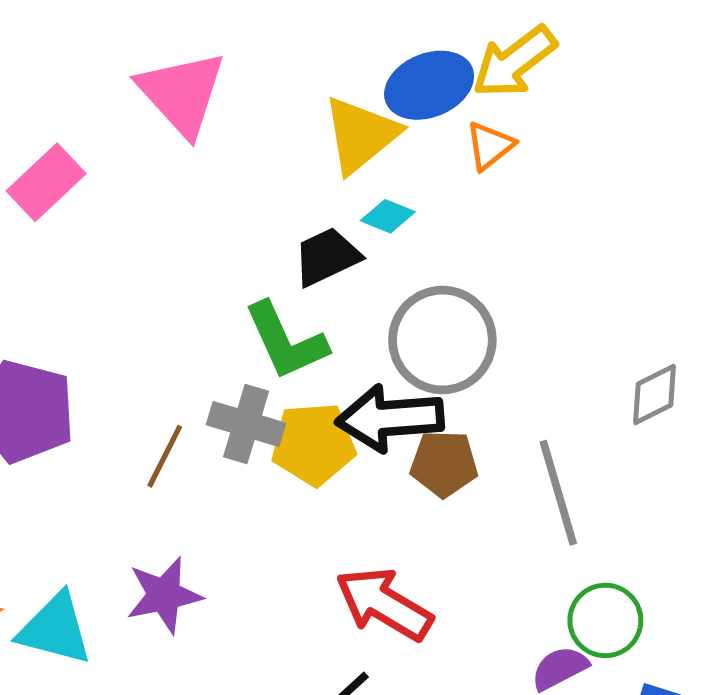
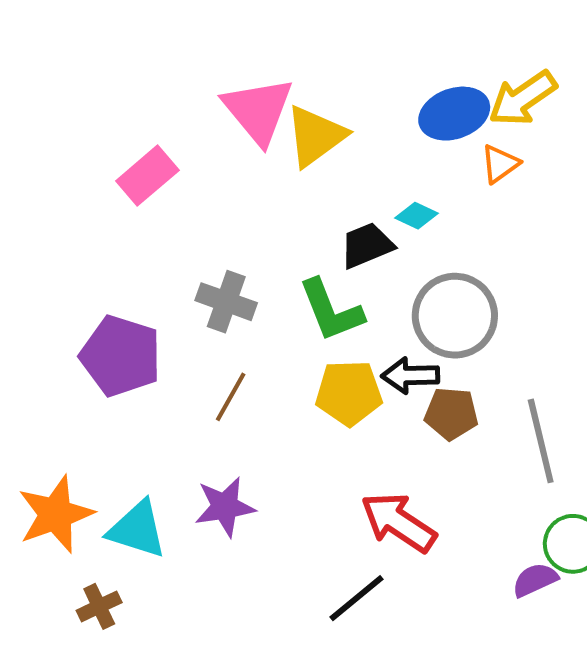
yellow triangle: (361, 135) -> (316, 136), moved
black arrow: (390, 418) -> (410, 376), size x0.7
gray cross: (246, 424) -> (226, 302), moved

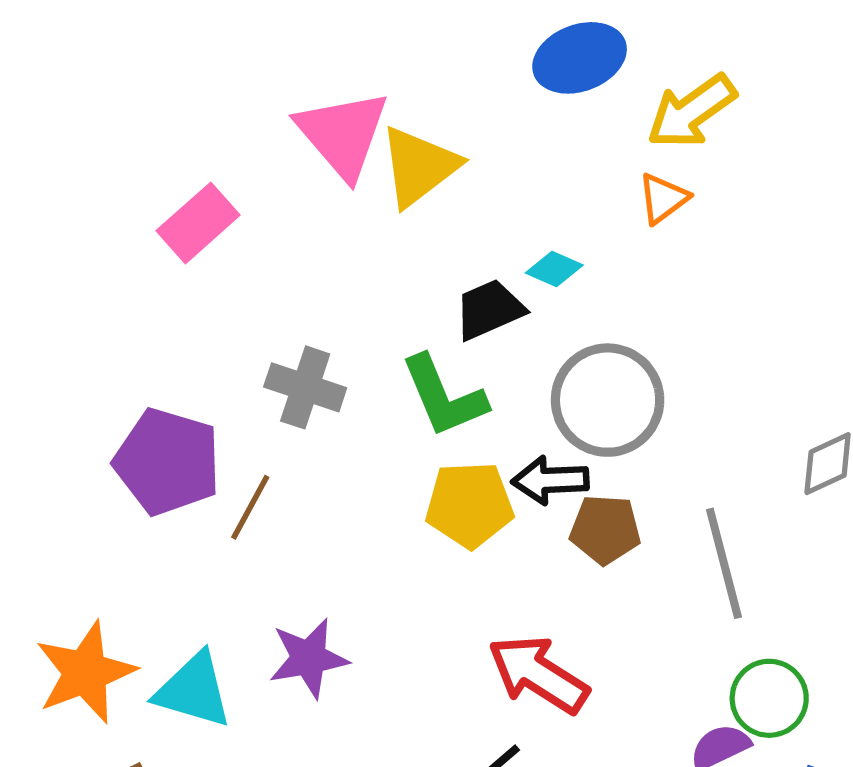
blue ellipse: (454, 114) -> (580, 58), moved
brown line: (231, 397) -> (250, 507), moved

